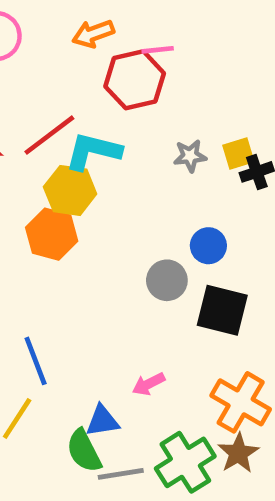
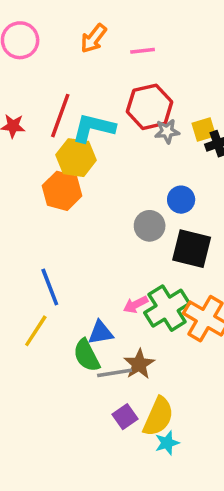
orange arrow: (93, 34) -> (94, 39), turned -32
red hexagon: (135, 80) -> (150, 107), moved
red line: (49, 135) -> (60, 116), turned -33
brown star: (238, 453) -> (139, 364), moved
green cross: (185, 462) -> (167, 308), moved

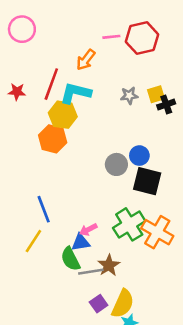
orange arrow: (94, 39) -> (86, 60), moved
red hexagon: (150, 107) -> (142, 38), moved
blue circle: (181, 200) -> (139, 156), moved
pink arrow: (136, 305) -> (88, 230), moved

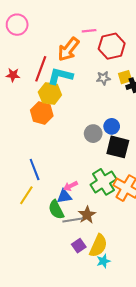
red hexagon: (142, 38) -> (112, 46), moved
orange arrow: (86, 60) -> (68, 49), size x1.4

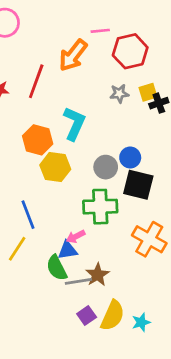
cyan L-shape: (60, 76) -> (74, 123), moved, turned 100
yellow hexagon: (50, 93) -> (55, 167), moved
green cross: (103, 182) -> (100, 207), moved, turned 30
cyan star: (103, 261) -> (141, 322), moved

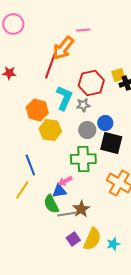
red hexagon: (130, 51) -> (91, 83), moved
red line: (36, 81) -> (50, 66), moved
gray star: (119, 94) -> (83, 105), moved

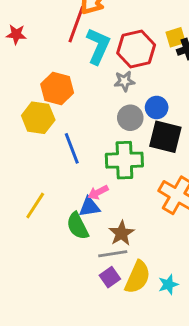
cyan L-shape: (64, 98) -> (98, 46), moved
yellow hexagon: (50, 130) -> (38, 118), moved
blue line: (30, 165) -> (72, 148), moved
gray line: (67, 214) -> (113, 254), moved

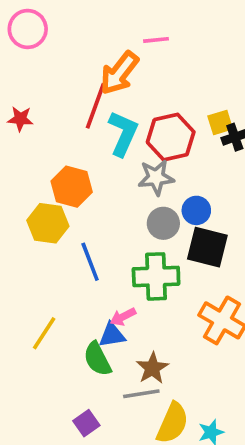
gray star: (124, 81) -> (156, 177), size x1.4
purple square: (110, 277) -> (86, 423), moved

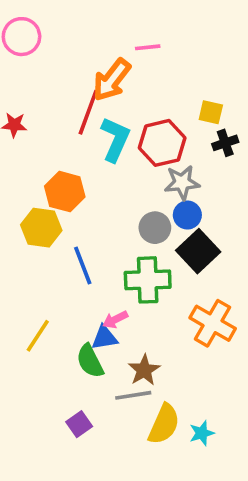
yellow square: (220, 122) -> (211, 112), moved, turned 30
gray star: (156, 177) -> (182, 183), moved
black square: (207, 247) -> (198, 251), turned 33

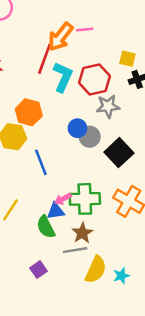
pink line: (148, 47) -> (85, 29), moved
blue circle: (187, 215) -> (77, 128), moved
green cross: (148, 280) -> (85, 199), moved

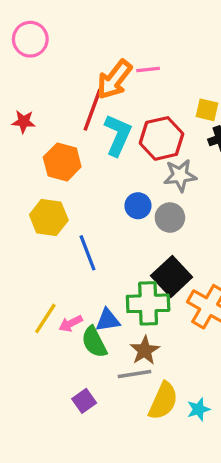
orange hexagon: (29, 112) -> (62, 162), moved
gray circle: (90, 137) -> (170, 218), moved
black square: (119, 153) -> (172, 276), moved
pink arrow: (63, 199) -> (71, 324), moved

